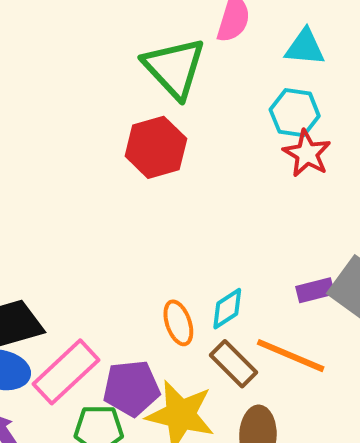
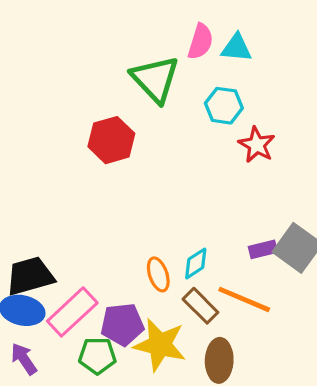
cyan triangle: (305, 47) -> (236, 48), moved
cyan hexagon: (295, 113) -> (224, 106), moved
red hexagon: (156, 147) -> (111, 140), moved

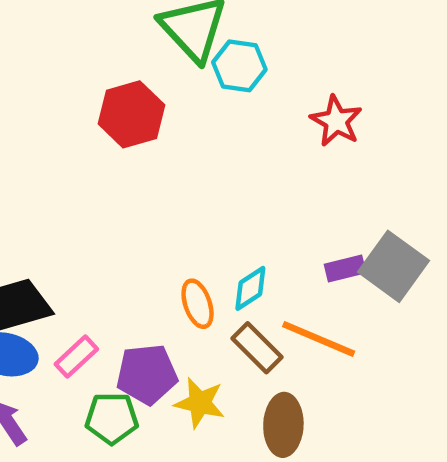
cyan hexagon: (224, 106) -> (239, 66), moved
pink rectangle: (72, 312) -> (76, 357), size x0.6
yellow star: (160, 345) -> (200, 403), size x0.7

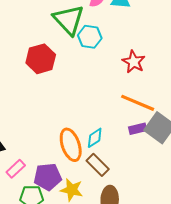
orange ellipse: (198, 304) -> (71, 145), size x1.5
orange line: (319, 339) -> (138, 103), moved

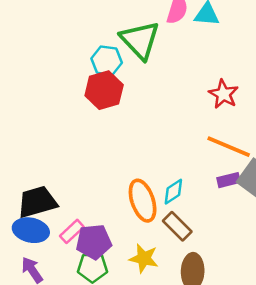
cyan hexagon: (90, 37) -> (107, 61), moved
purple pentagon: (48, 177) -> (94, 242), moved

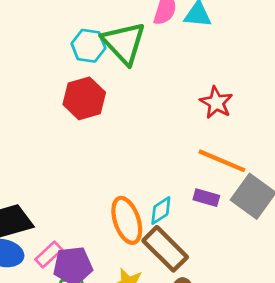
cyan hexagon: (107, 61) -> (88, 46), moved
purple rectangle: (229, 180) -> (206, 198), moved, turned 30
brown rectangle: (177, 226) -> (165, 249), size x1.4

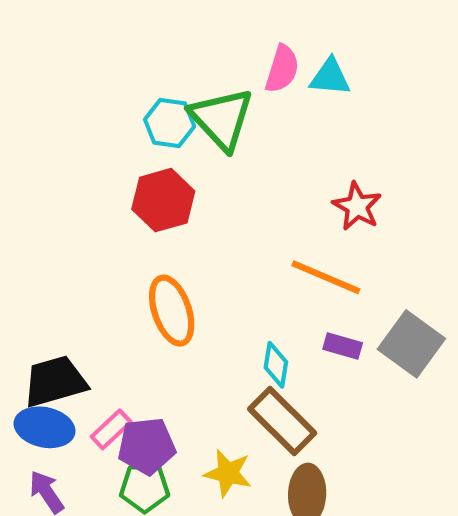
orange line: (222, 161) -> (326, 277), moved
cyan diamond: (161, 210) -> (276, 365), turned -48
orange ellipse: (127, 220) -> (172, 311), moved

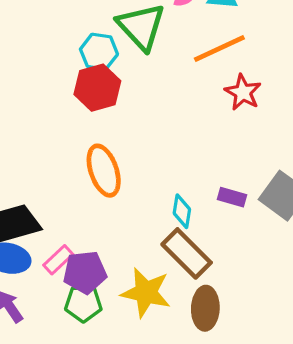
cyan hexagon: (170, 123) -> (99, 52), moved
orange line: (326, 277) -> (219, 49), moved, turned -48
yellow star: (228, 473) -> (146, 293), size x1.4

